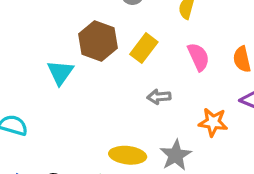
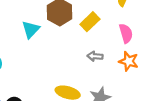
orange star: (213, 122) -> (129, 61), moved

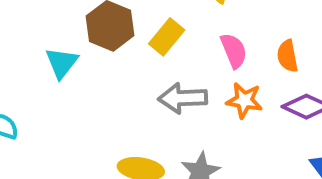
gray arrow: (95, 56) -> (183, 98), size x1.6

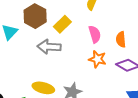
gray arrow: (183, 98) -> (49, 47), moved

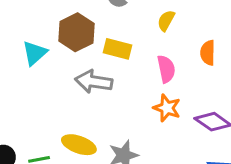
yellow rectangle: (62, 24) -> (118, 49), turned 54
orange semicircle: (121, 39) -> (208, 53), moved

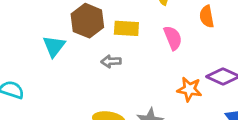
gray arrow: (94, 82) -> (111, 61), size x0.6
orange star: (167, 108) -> (189, 89), moved

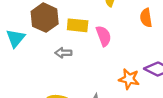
pink semicircle: (173, 38) -> (104, 36), moved

